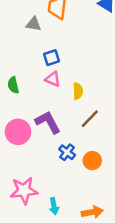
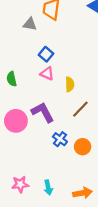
blue square: (52, 58) -> (46, 54), turned -32
pink star: (24, 191) -> (20, 184), moved, size x0.7

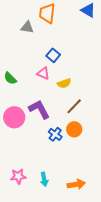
blue square: (46, 54) -> (53, 55), moved
green semicircle: (12, 79) -> (10, 78), turned -32
yellow semicircle: (70, 84) -> (64, 83), turned 72
orange circle: (83, 147) -> (74, 129), moved

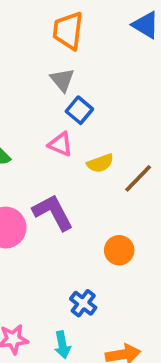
gray triangle: (27, 27) -> (62, 80), moved, turned 40
brown line: (74, 106) -> (138, 178), moved
blue cross: (55, 134) -> (83, 303), moved

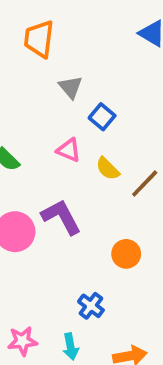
orange trapezoid: (68, 31) -> (39, 39), moved
blue square: (79, 110) -> (102, 117), moved
yellow semicircle: (100, 163) -> (108, 169), turned 65

